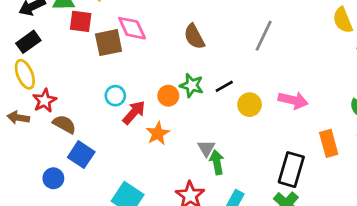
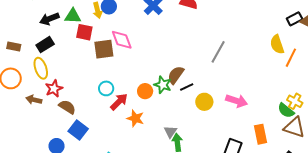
brown semicircle: (194, 37) -> (176, 75), moved, turned 60
orange star: (158, 133) -> (135, 118), turned -30

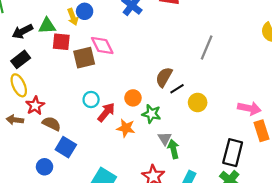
green star: (163, 85) -> (151, 114), moved
pink arrow: (237, 101) -> (249, 108), moved

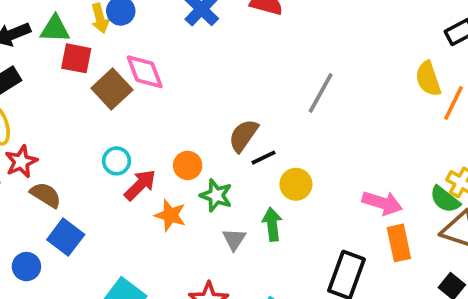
brown square: (84, 58) -> (112, 89), turned -35
green arrow: (173, 149) -> (272, 224), moved

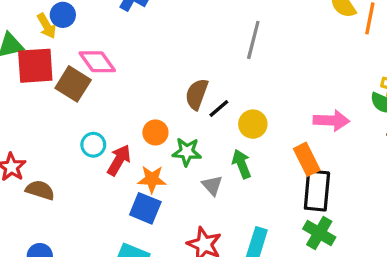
red square: (76, 58) -> (35, 66), size x1.4
blue square: (66, 237) -> (145, 208), moved
orange rectangle: (399, 243) -> (307, 159), moved

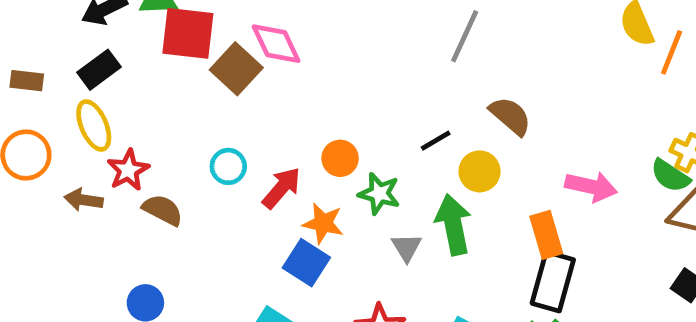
gray line: (253, 40) -> (465, 36), moved
brown semicircle: (197, 94) -> (510, 116), moved, turned 100
cyan circle: (93, 145) -> (228, 166), moved
green arrow: (242, 164) -> (453, 225), size x1.4

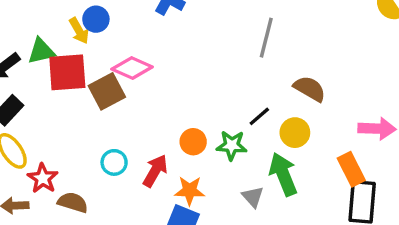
pink diamond: (276, 44) -> (132, 68), turned -30
brown square: (236, 69) -> (107, 91), turned 30
green star: (379, 194) -> (232, 145), moved

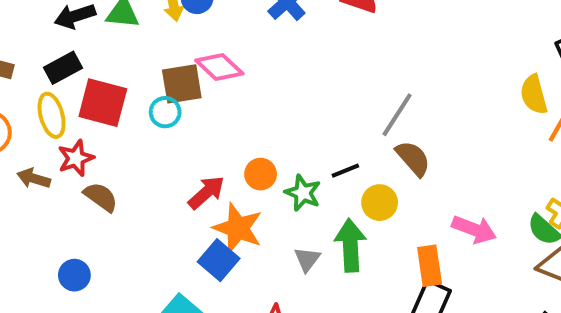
gray line: (266, 38) -> (397, 115), moved
red square: (67, 72) -> (103, 103), moved
cyan circle: (114, 162) -> (165, 112), moved
orange star: (190, 191) -> (238, 228), size x1.4

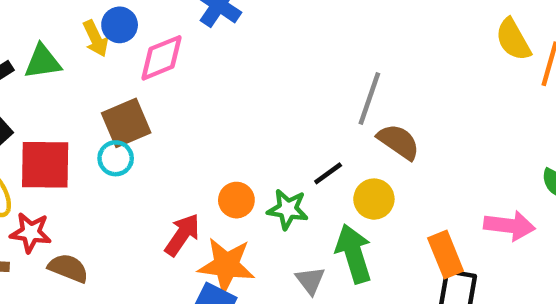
pink diamond: (219, 67) -> (162, 58), moved, turned -51
red star: (76, 158) -> (31, 233), turned -30
pink arrow: (474, 229) -> (509, 226), moved

